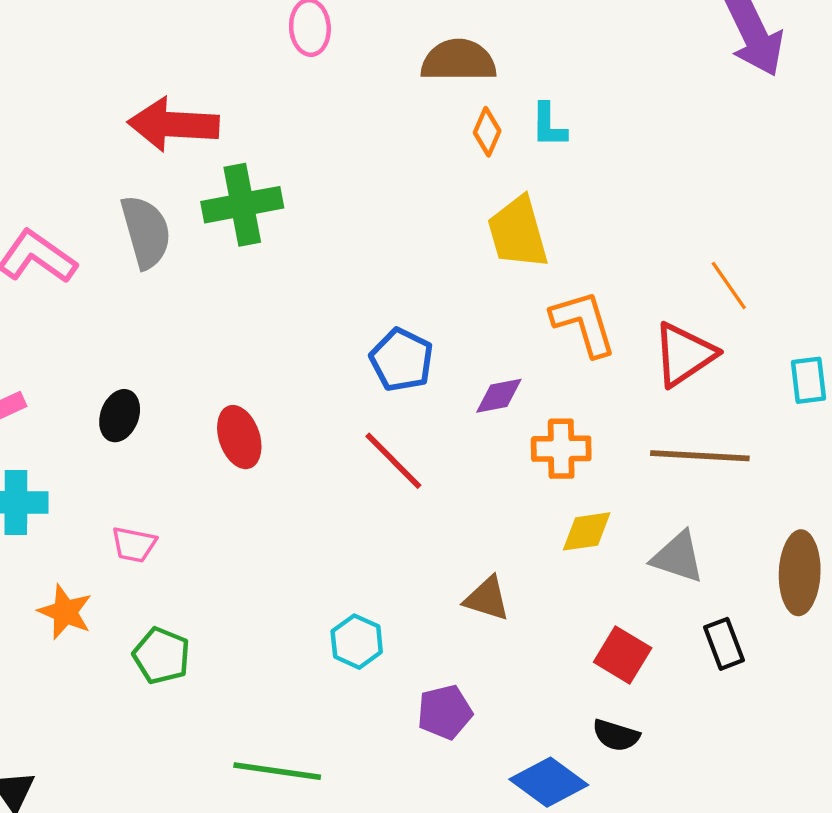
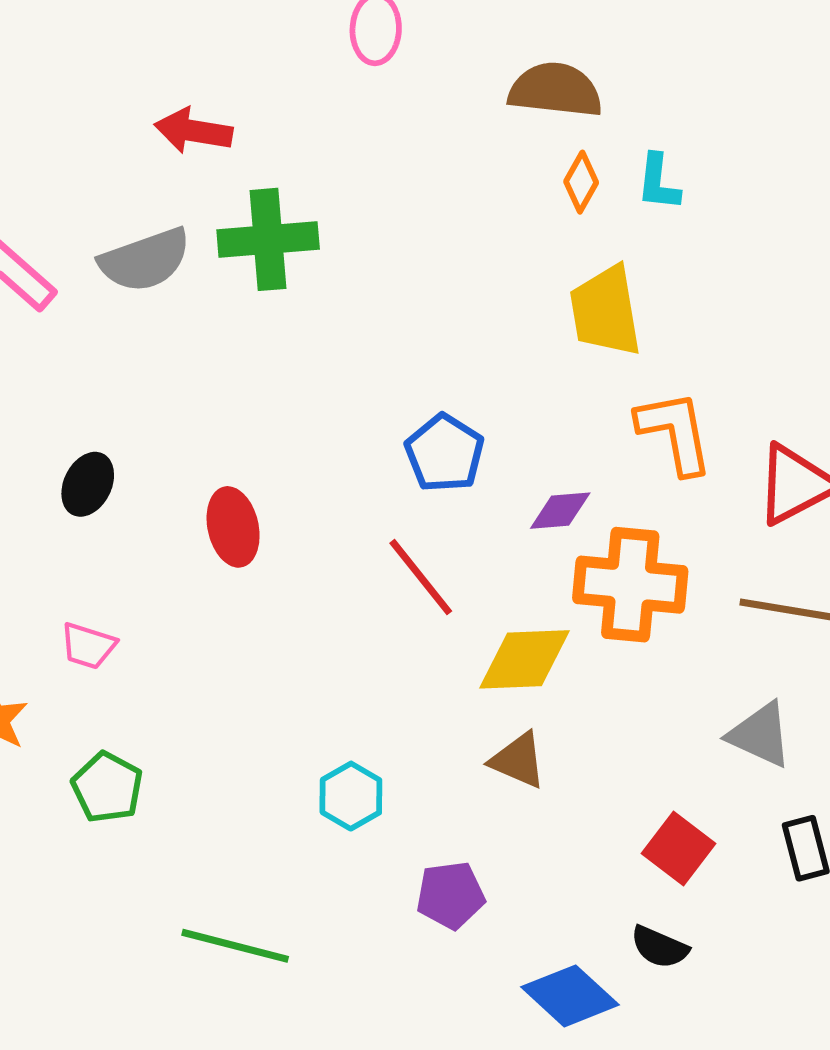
red arrow: (173, 124) -> (194, 131), size x0.7
gray semicircle: (146, 232) -> (145, 260), turned 80
orange cross: (561, 449) -> (630, 585), size x1.5
yellow diamond: (587, 531) -> (524, 659), moved, size x1.4

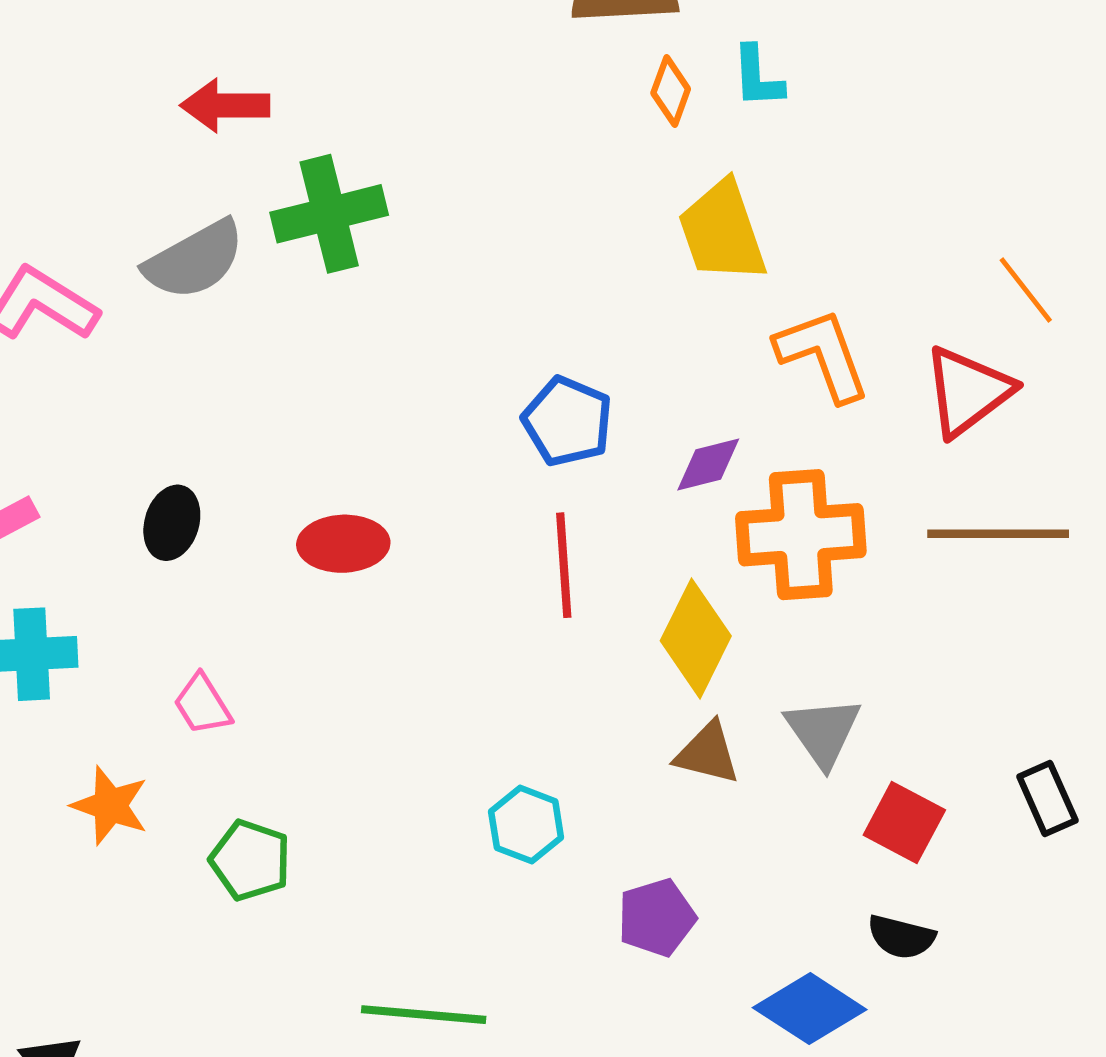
red ellipse: (233, 527) -> (343, 544), turned -70
red line: (421, 577) -> (564, 565), turned 44
pink trapezoid: (88, 646) -> (202, 704), turned 50
yellow diamond: (524, 659) -> (696, 638), turned -52
gray triangle: (760, 735) -> (823, 732), moved, turned 40

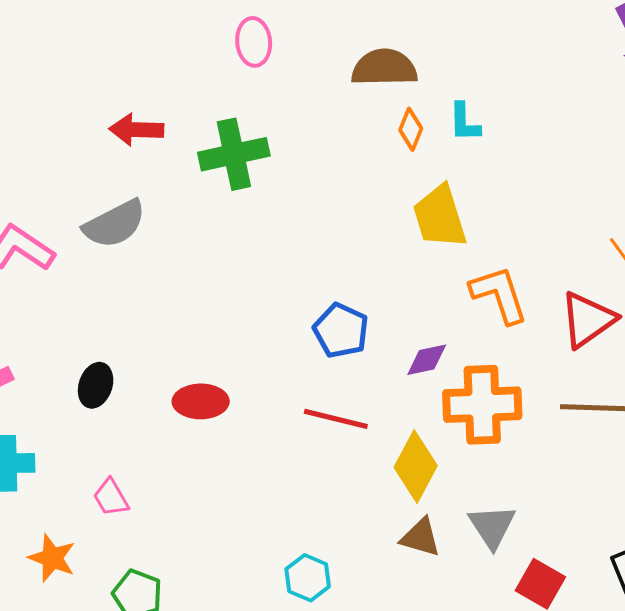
green cross: (329, 214) -> (234, 154), moved
red line: (564, 565) -> (336, 419), turned -74

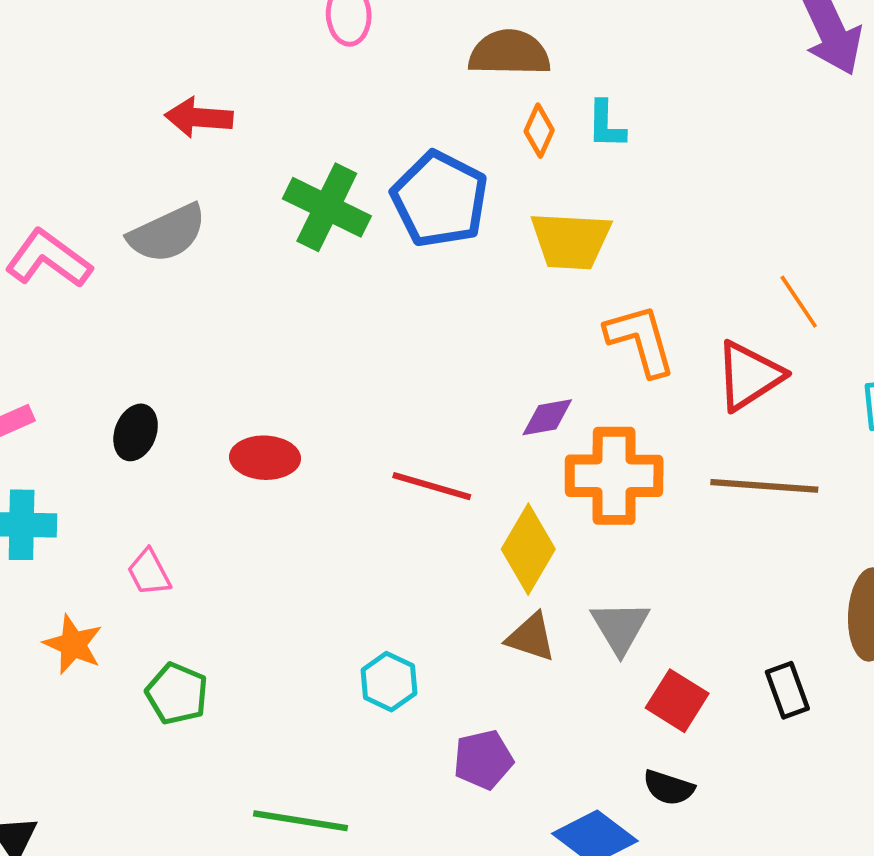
green cross: (234, 154) -> (327, 207), moved, turned 36
yellow trapezoid: (440, 217) -> (571, 241), turned -72
blue pentagon: (341, 330) -> (440, 199), moved, size x1.4

